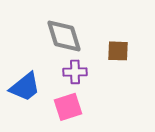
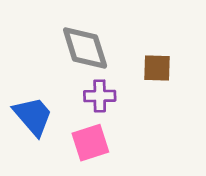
blue trapezoid: (25, 87) -> (33, 116), turned -92

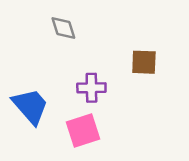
gray diamond: (85, 48) -> (63, 28), moved, size x0.6

